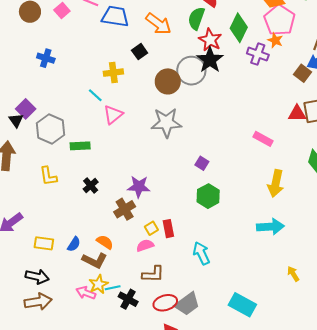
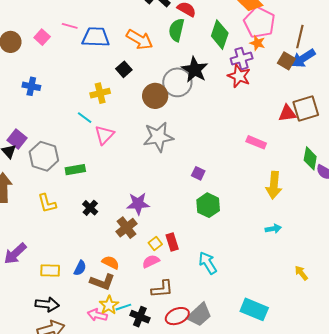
red star: (210, 40) -> (239, 76), moved
purple cross: (258, 54) -> (242, 59), turned -30
brown square: (303, 73) -> (286, 61), moved
cyan arrow: (270, 227) -> (273, 229), size x0.6

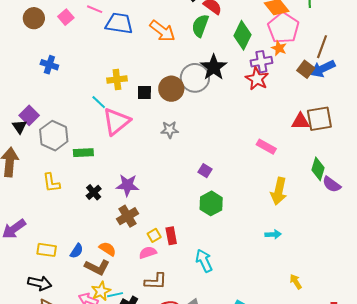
black square: (124, 69) -> (144, 93), moved, turned 35
pink triangle: (104, 135) -> (116, 122), size x1.4
gray star: (158, 137) -> (170, 130), size x0.6
purple star: (138, 204) -> (127, 185), moved

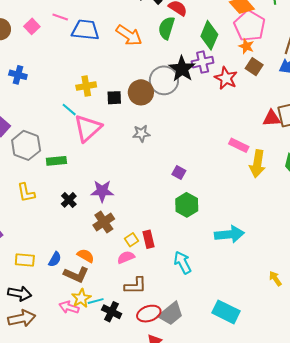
purple cross: (261, 62) -> (203, 62), moved
brown square: (306, 69) -> (254, 67), moved
yellow arrow: (279, 191) -> (257, 164), moved
cyan arrow: (273, 234) -> (229, 234), moved, size x1.8

